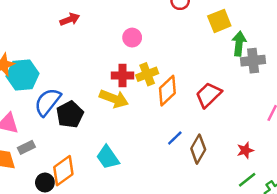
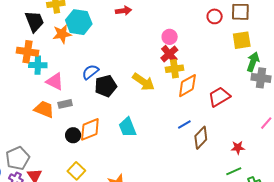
cyan hexagon: (23, 75) -> (79, 22), moved
red cross: (123, 76) -> (169, 54), moved, turned 36
blue semicircle: (48, 102) -> (90, 72), size x0.7

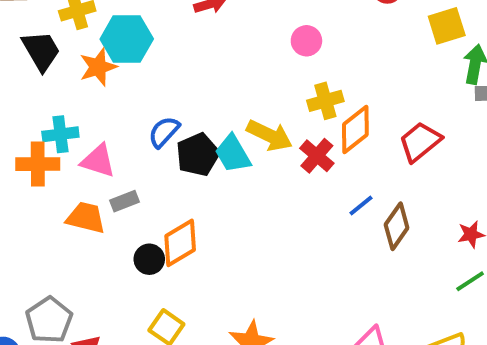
orange cross: (27, 52) -> (38, 164), moved
red cross: (169, 54) -> (317, 156), moved
cyan trapezoid: (128, 127) -> (233, 154), moved

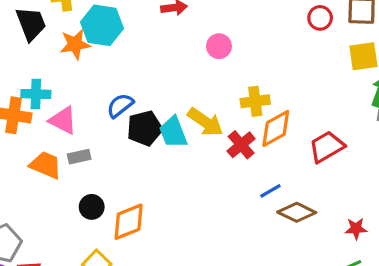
pink circle: (306, 41) -> (219, 46), moved
brown diamond: (397, 226) -> (297, 212), turned 72
orange diamond: (180, 243) -> (129, 222), moved

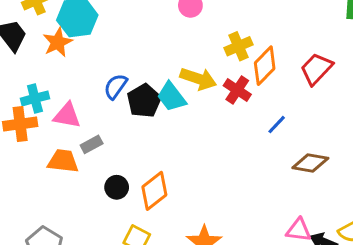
brown diamond: (297, 212) -> (310, 163), moved

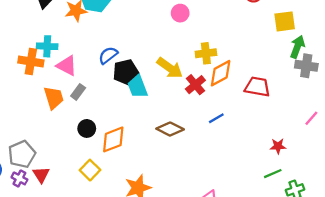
red trapezoid: (316, 69) -> (257, 87), turned 40
cyan trapezoid: (171, 97) -> (138, 87), moved
gray rectangle: (92, 144) -> (78, 92), turned -42
orange trapezoid: (63, 161) -> (54, 98), turned 50
brown diamond: (310, 163) -> (170, 129), moved

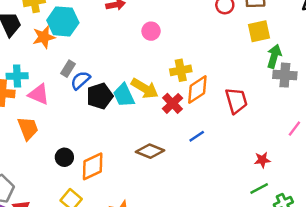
cyan trapezoid: (138, 87) -> (124, 95), moved
red trapezoid: (257, 87) -> (236, 101), turned 68
gray rectangle: (78, 92) -> (68, 69), moved

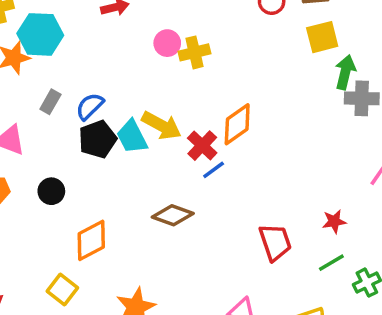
yellow cross: (181, 70) -> (194, 52), moved
blue semicircle: (80, 80) -> (90, 106), moved
red trapezoid: (236, 101) -> (275, 242), moved
blue line: (197, 136) -> (214, 170), moved
black circle: (64, 157) -> (51, 191), moved

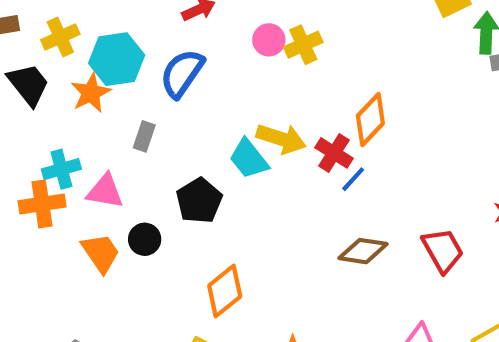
blue semicircle: (90, 106) -> (182, 73), moved, size x1.4
black pentagon: (97, 139) -> (199, 201), moved
black circle: (51, 191) -> (145, 239), moved
brown diamond: (173, 215) -> (363, 251), moved

